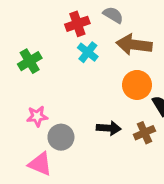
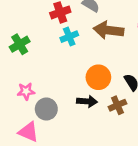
cyan cross: (88, 52) -> (69, 37), turned 30
orange circle: (137, 85) -> (98, 77), moved

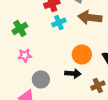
pink star: (26, 91) -> (25, 55), moved
brown cross: (117, 105) -> (98, 85), moved

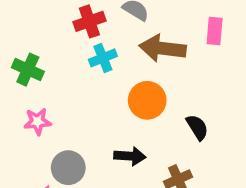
green cross: (20, 28) -> (28, 70), turned -35
orange circle: (82, 54) -> (147, 100), moved

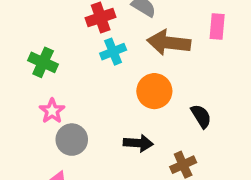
pink star: (37, 121) -> (52, 111), turned -30
gray circle: (68, 168) -> (72, 140), moved

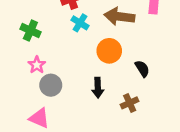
cyan cross: (113, 52) -> (80, 23), turned -36
black arrow: (138, 143) -> (98, 88), turned 84

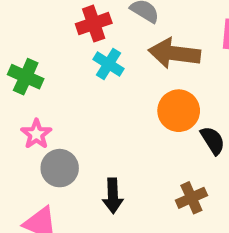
orange circle: (109, 51) -> (179, 111), moved
black arrow: (98, 88) -> (113, 196), moved

